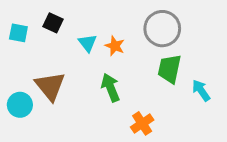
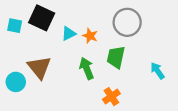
black square: (53, 23) -> (42, 18), size x1.6
cyan triangle: (87, 43) -> (69, 34), turned 42
green trapezoid: (169, 69) -> (116, 57), moved

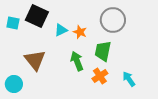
cyan arrow: (158, 71) -> (129, 79), moved
cyan circle: (16, 82) -> (14, 84), moved
orange cross: (111, 97) -> (100, 76), moved

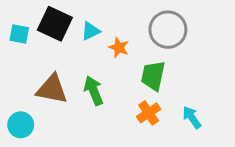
cyan triangle: (61, 30) -> (91, 31), moved
brown triangle: (35, 60) -> (52, 89), turned -40
green arrow: (77, 61) -> (94, 91), moved

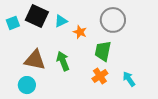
cyan square: (19, 34) -> (13, 23), turned -32
cyan circle: (21, 125) -> (27, 85), moved

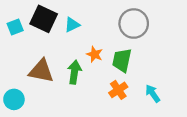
orange star: (80, 32) -> (95, 54), moved
green arrow: (63, 61) -> (74, 72), turned 30
cyan circle: (27, 85) -> (14, 99), moved

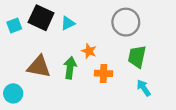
green trapezoid: (122, 60) -> (137, 57), moved
orange cross: (118, 90) -> (103, 73), moved, turned 36

